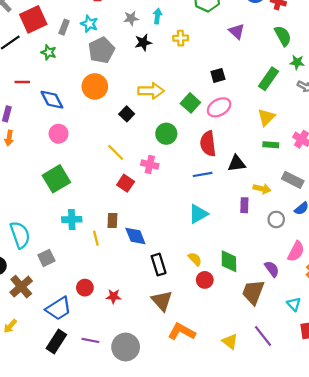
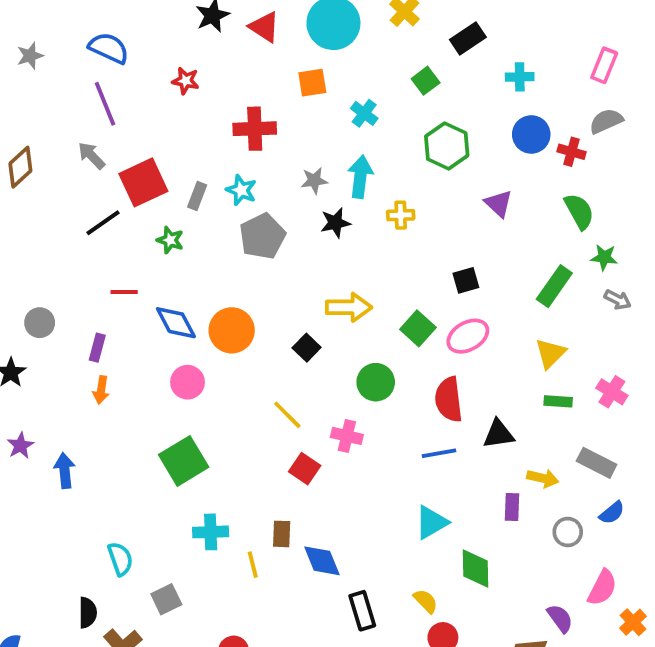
cyan arrow: (157, 16) -> (360, 177), size x1.5
orange circle: (95, 86) -> (232, 330), moved
cyan semicircle: (20, 235) -> (120, 559), size x0.7
green diamond: (229, 261) -> (476, 568), moved

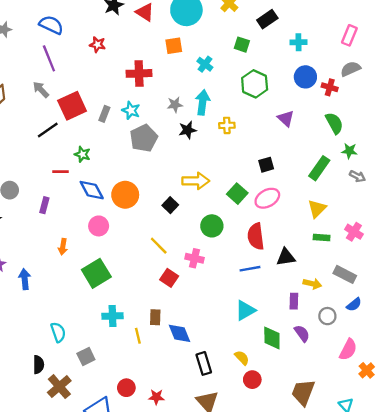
green square: (426, 81) -> (242, 45), turned -35
green star: (170, 240) -> (82, 154), moved
orange arrow: (101, 390) -> (63, 247), moved
purple semicircle: (560, 618) -> (302, 333), moved

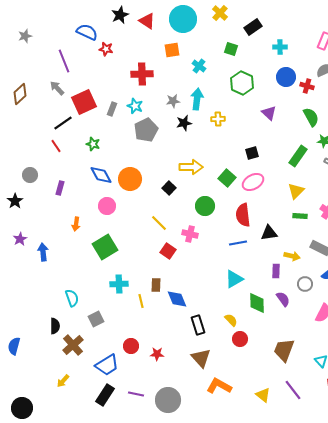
blue semicircle: (51, 25) -> (87, 32), moved
red line: (60, 172) -> (56, 146), moved, turned 56

